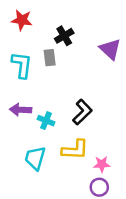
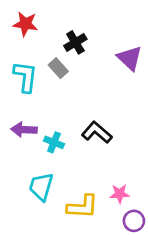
gray rectangle: (50, 58) -> (58, 68), turned -35
black L-shape: (82, 112) -> (97, 132), turned -95
yellow L-shape: (75, 150) -> (83, 207), moved
purple circle: (99, 187) -> (134, 221), moved

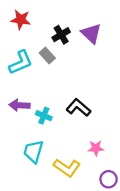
purple triangle: (130, 58) -> (91, 34), moved
cyan L-shape: (25, 77) -> (21, 62), turned 60
pink star: (120, 194) -> (96, 148), moved
yellow L-shape: (83, 207) -> (67, 168), turned 32

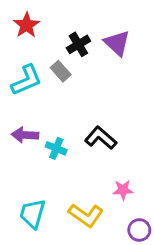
red star: (21, 20) -> (26, 25), turned 30
cyan trapezoid: (33, 151) -> (32, 214), moved

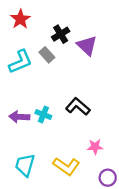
purple triangle: (117, 43) -> (87, 46), moved
purple arrow: (25, 135) -> (19, 117), moved

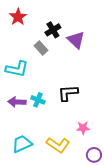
cyan L-shape: (20, 62) -> (17, 69), moved, turned 35
black L-shape: (78, 106) -> (68, 93), turned -45
cyan trapezoid: (25, 165) -> (22, 144), turned 50

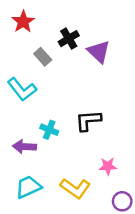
gray rectangle: (41, 48) -> (43, 57), moved
cyan L-shape: (17, 69) -> (22, 89), turned 40
purple arrow: (17, 102) -> (24, 147), moved

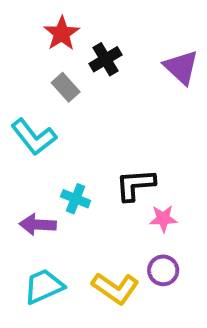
red star: (23, 22) -> (62, 33), moved
purple triangle: (99, 52) -> (181, 67), moved
pink star: (108, 166) -> (163, 219), moved
purple circle: (122, 201) -> (163, 270), moved

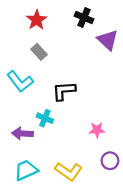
black cross: (105, 59) -> (84, 18), moved, turned -36
black L-shape: (135, 185) -> (64, 91), moved
purple circle: (163, 270) -> (110, 161), moved

